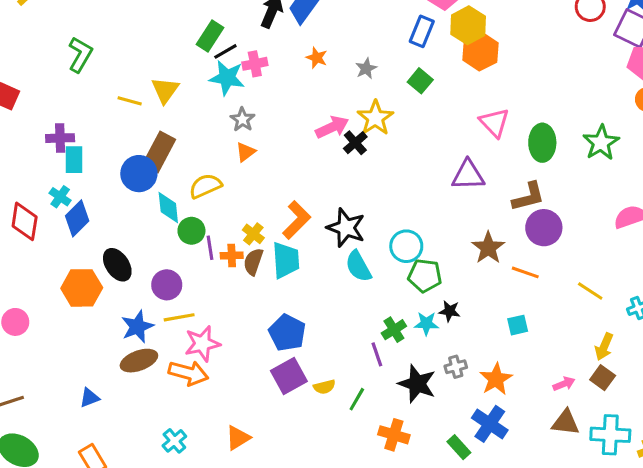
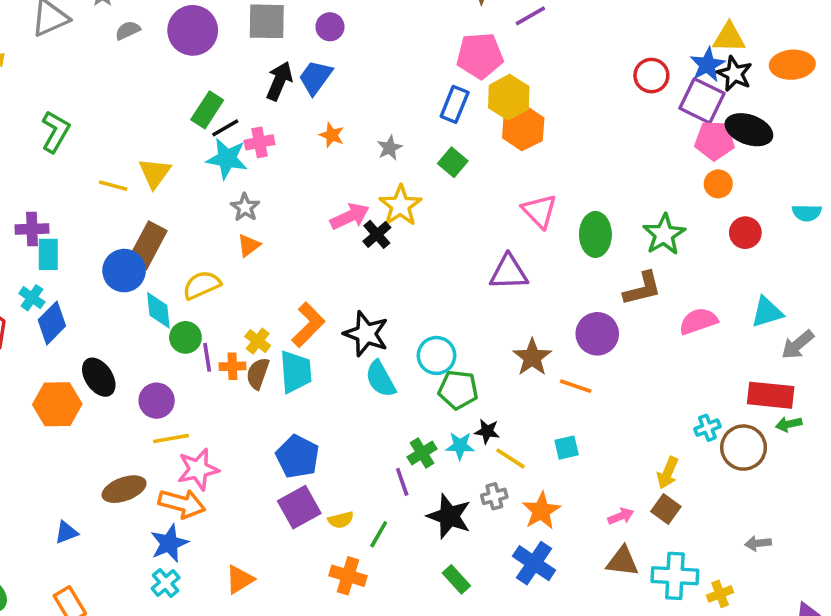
brown L-shape: (528, 197) -> (642, 289), moved
yellow line: (590, 291) -> (511, 458), moved
blue star: (137, 327) -> (169, 543), moved
orange cross: (394, 435) -> (348, 576), moved
green rectangle: (459, 447) -> (456, 579), moved

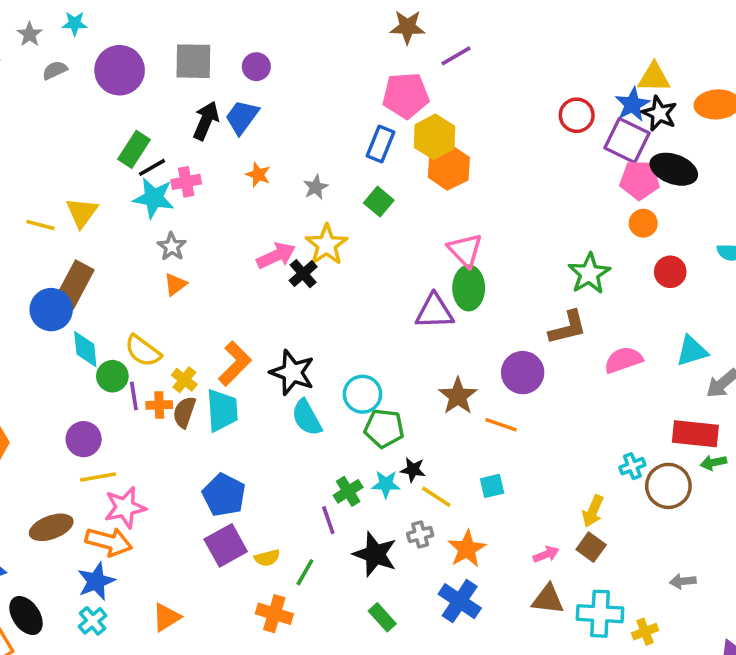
green ellipse: (595, 234) -> (469, 288), moved
yellow semicircle: (202, 285) -> (143, 351), moved, turned -120
black ellipse: (99, 377) -> (26, 615), moved

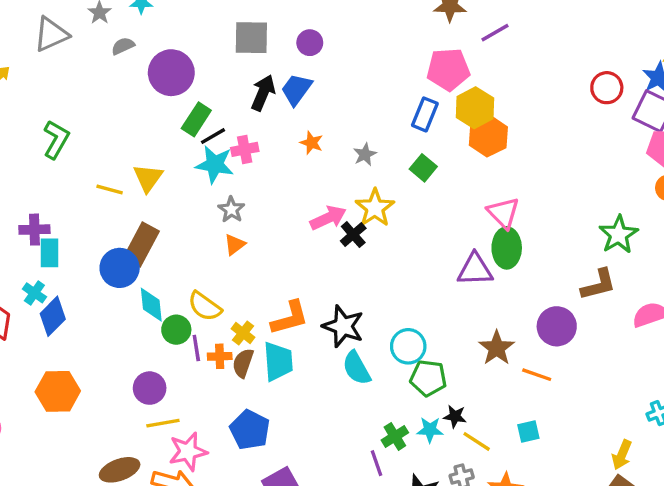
purple circle: (120, 70) -> (171, 73), moved
orange L-shape: (235, 364) -> (290, 318), turned 30
blue pentagon: (224, 495) -> (250, 430), moved

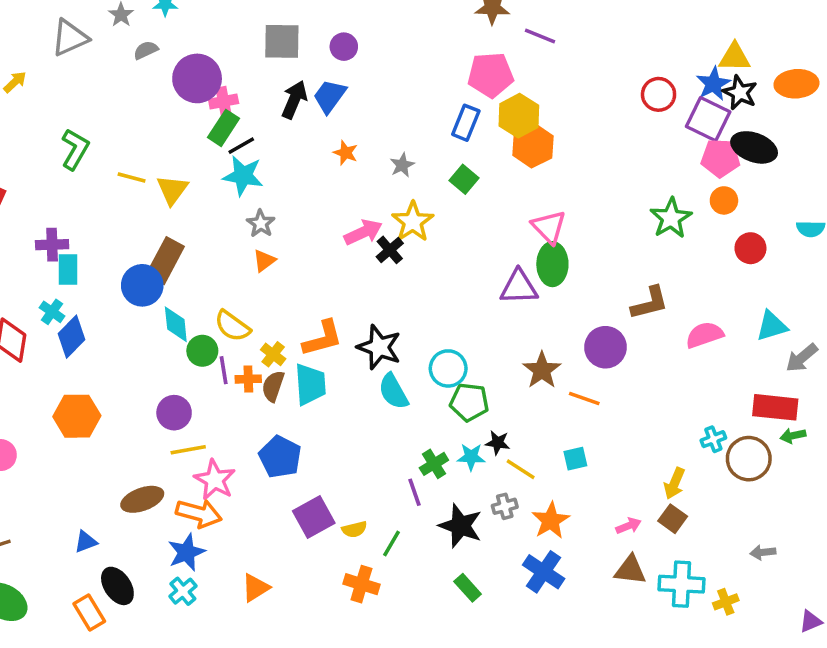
purple line: (495, 33) -> (540, 36), turned 52
pink cross: (245, 149) -> (224, 101), moved
yellow line: (110, 189) -> (132, 177), moved
green star: (618, 235) -> (671, 218), moved
pink star: (188, 451) -> (215, 480), turned -30

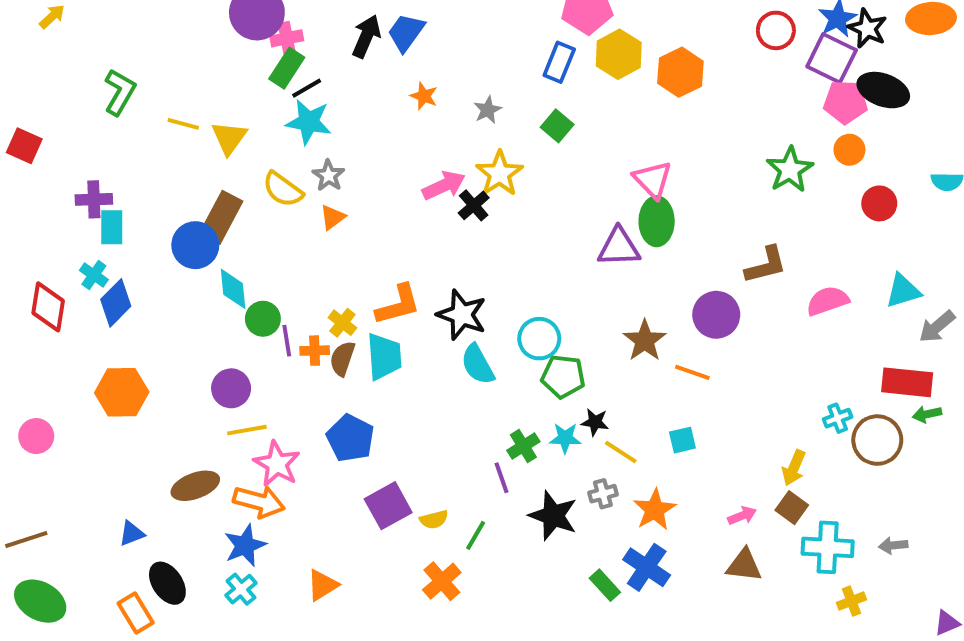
orange hexagon: (533, 146) -> (680, 72), moved
yellow semicircle: (232, 326) -> (283, 189), moved
orange cross: (361, 584) -> (442, 581), turned 32
cyan cross: (682, 584) -> (828, 547), moved
green rectangle: (468, 588) -> (605, 585), moved

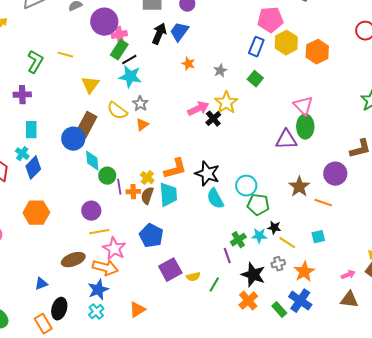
yellow line: (183, 124) -> (65, 55), moved
purple cross: (94, 199) -> (22, 95), moved
orange cross: (442, 581) -> (248, 301), moved
black ellipse: (167, 583) -> (59, 309), turned 50

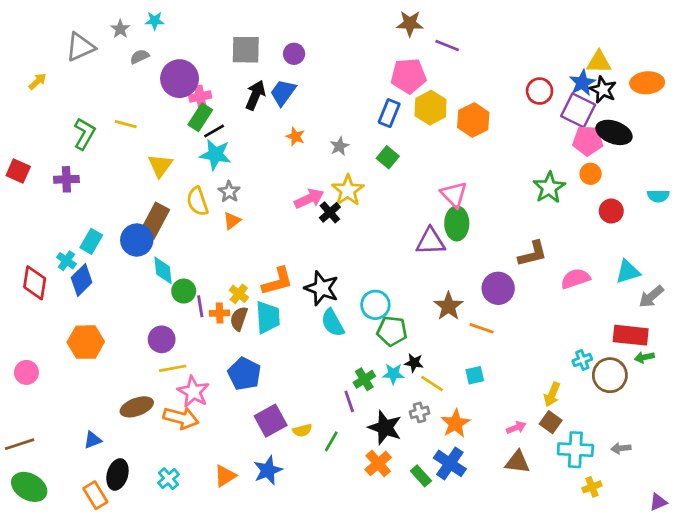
yellow semicircle: (117, 111) -> (197, 201), turned 35
cyan rectangle: (31, 130) -> (91, 241), moved, turned 30
blue star: (98, 290) -> (268, 470), moved

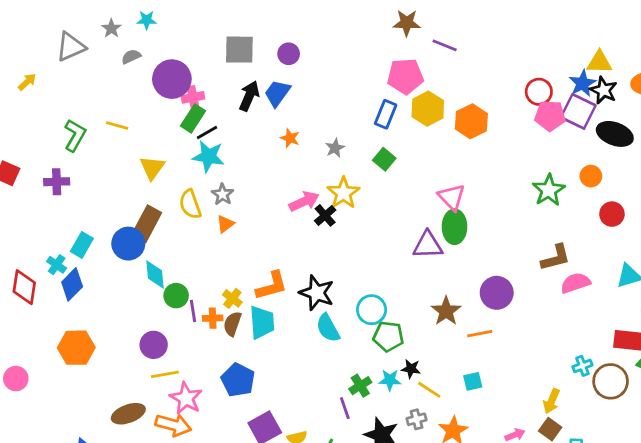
pink pentagon: (588, 141) -> (550, 116), moved
brown L-shape: (533, 254) -> (556, 258), moved
orange line: (482, 328) -> (480, 334), turned -30

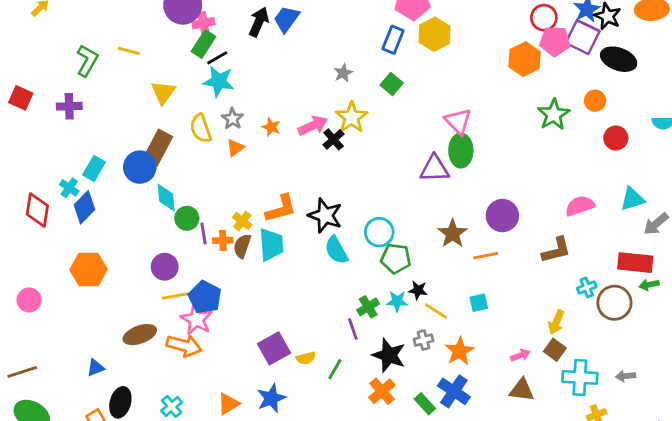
orange hexagon: (471, 121) -> (525, 59), moved
orange star: (290, 138) -> (271, 127), moved
brown L-shape: (556, 258) -> (556, 250), moved
blue pentagon: (238, 380) -> (205, 297), moved

